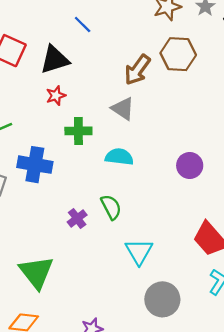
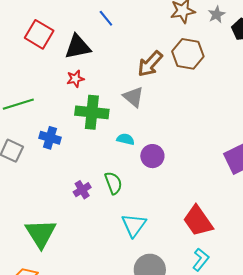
green cross: (78, 131) -> (92, 112), size x1.4
cyan semicircle: (119, 157) -> (126, 139), size x0.7
blue cross: (35, 165) -> (50, 138), size x0.7
purple circle: (190, 165) -> (152, 156), moved

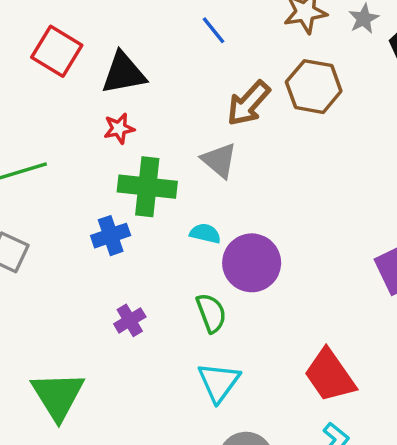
blue line: (106, 18) -> (214, 30), moved
blue cross: (50, 138) -> (111, 236), moved, turned -35
purple circle: (152, 156) -> (252, 263), size x1.4
green semicircle: (113, 183) -> (211, 313), moved

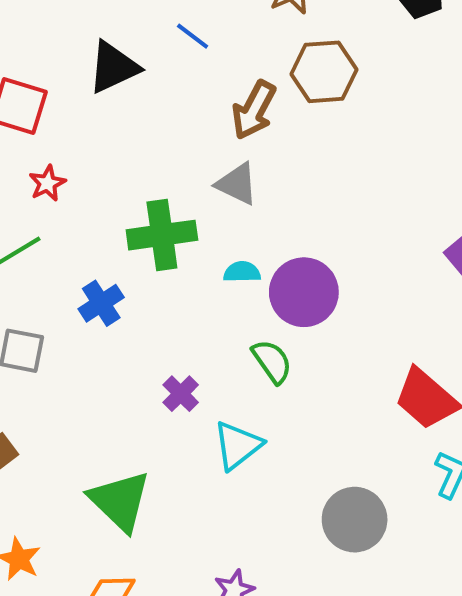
black triangle: (123, 73) -> (113, 67), moved
red star: (119, 128) -> (47, 183), moved
blue cross: (111, 236) -> (101, 303), moved
cyan triangle: (219, 382) -> (238, 445), moved, turned 30

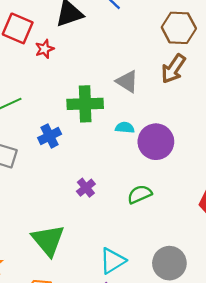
brown arrow: (254, 110) -> (173, 69), moved
red star: (47, 183) -> (44, 49), moved
green semicircle: (272, 361) -> (140, 194), moved, turned -85
cyan triangle: (238, 445) -> (112, 261), moved

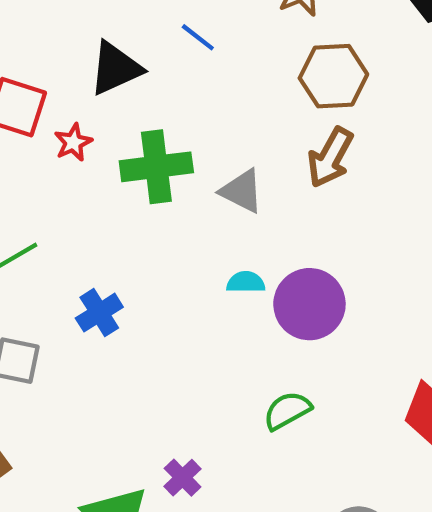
green cross: (85, 104) -> (156, 167), moved
purple cross: (86, 188) -> (183, 478), moved

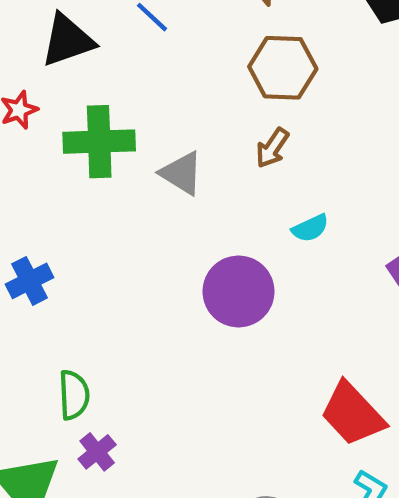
brown arrow: (330, 157) -> (272, 148), size x0.7
cyan semicircle: (246, 282) -> (310, 228), moved, turned 150
green semicircle: (287, 411) -> (74, 395), moved, turned 111

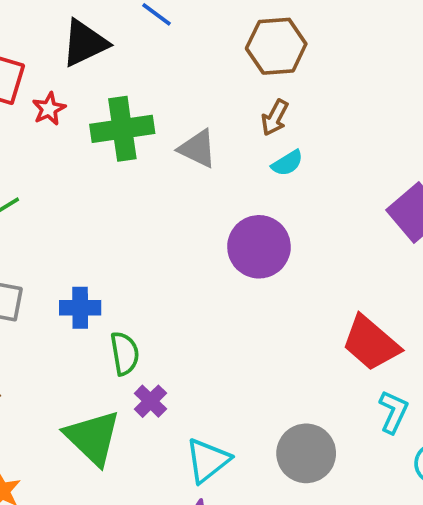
cyan semicircle: (310, 228) -> (287, 163), moved
blue cross: (30, 281) -> (80, 308), moved, turned 33

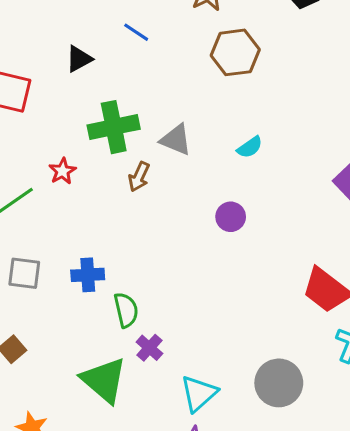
black triangle: (85, 43) -> (79, 59), size x0.7
red star: (49, 109) -> (62, 171), moved
brown arrow: (275, 118) -> (139, 177), moved
purple circle: (259, 247) -> (231, 217), size x0.6

